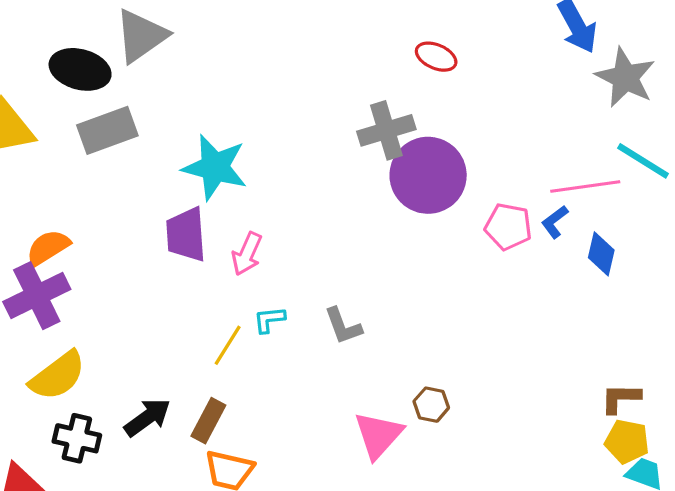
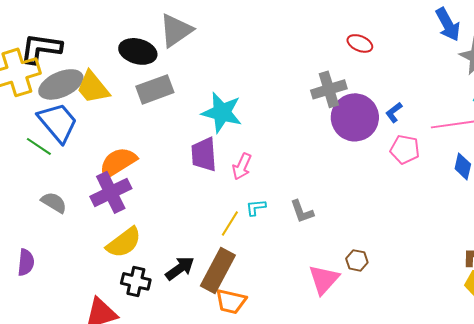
blue L-shape: (555, 222) -> (394, 112), moved
orange semicircle: (48, 247) -> (118, 162), size x1.4
brown rectangle: (208, 421) -> (218, 270), size x1.6

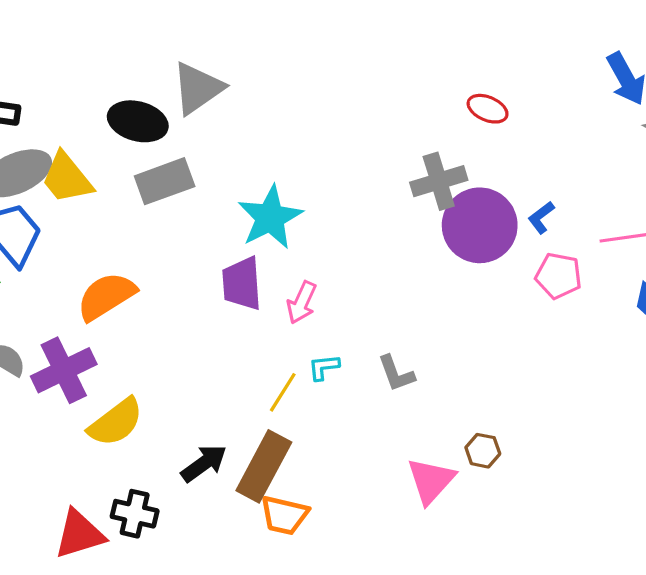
cyan star: (222, 112) -> (270, 217), turned 30
purple cross: (111, 192) -> (64, 370), moved
black cross: (136, 281) -> (135, 514), moved

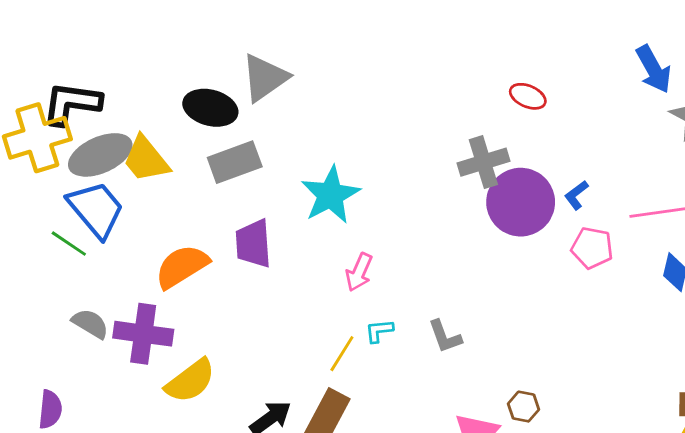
purple trapezoid: (242, 284) -> (253, 244), moved
purple cross: (64, 370) -> (143, 334), turned 34

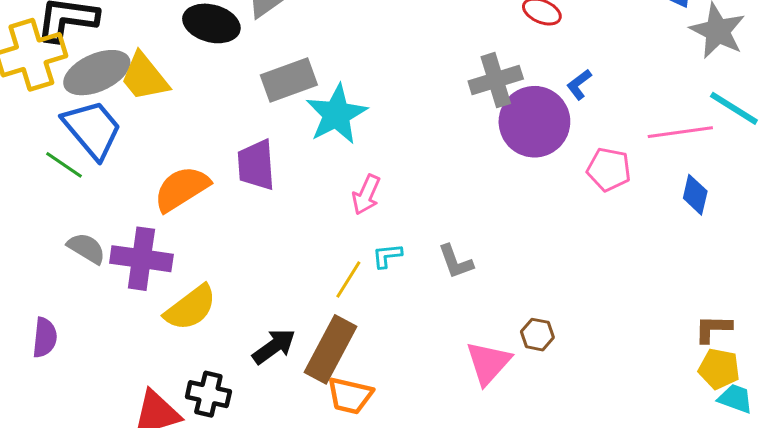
gray rectangle: (235, 162) -> (289, 80), moved
blue L-shape: (576, 195) -> (579, 84), moved

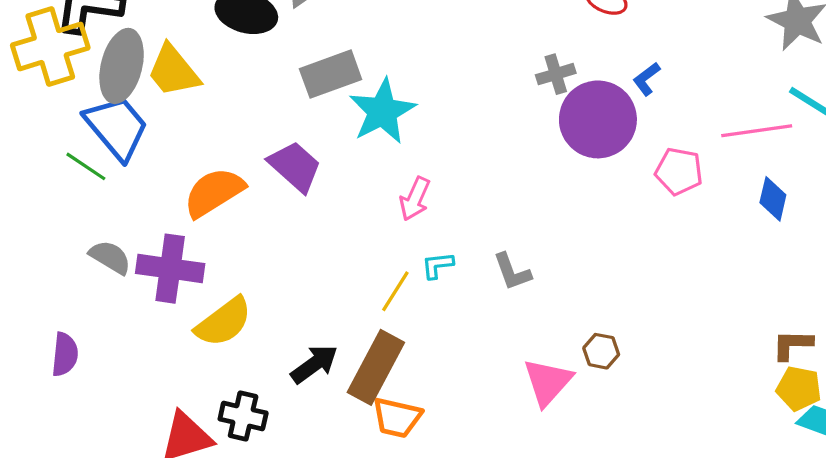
gray ellipse: (97, 73) -> (122, 66), turned -52
gray cross: (496, 80) -> (556, 74), size x0.7
purple trapezoid: (256, 165) -> (295, 166), turned 136

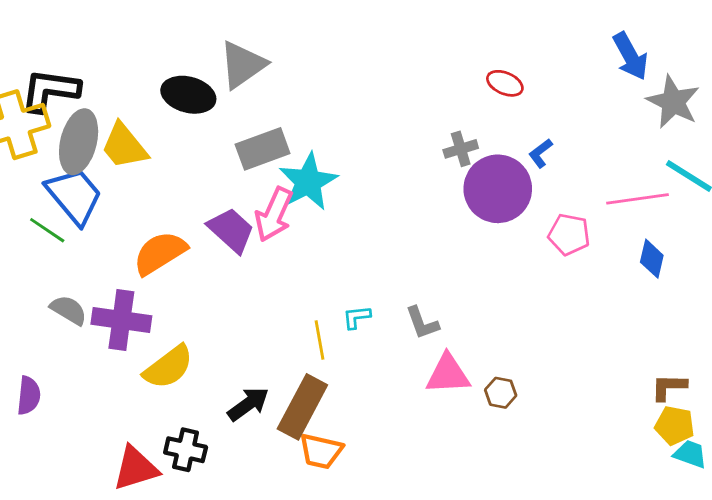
pink arrow: (415, 199) -> (274, 214), moved, size x1.4
yellow line: (395, 291) -> (320, 340), turned -42
pink triangle: (548, 382) -> (448, 374), moved, turned 45

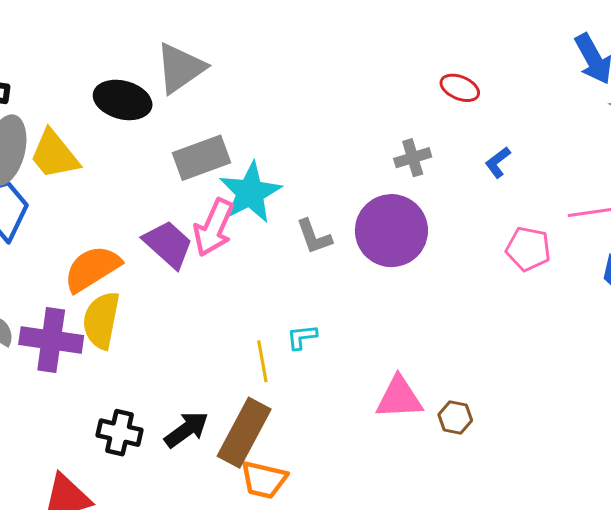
purple circle: (498, 189) -> (391, 231), moved
gray L-shape: (422, 323) -> (314, 237), moved
yellow semicircle: (168, 367) -> (101, 320), moved, turned 138
black cross: (186, 450) -> (120, 433), moved

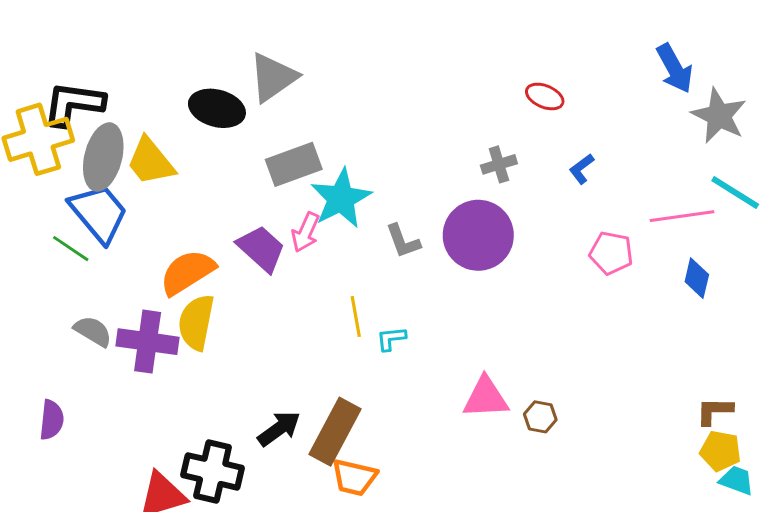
pink arrow: (214, 228) -> (306, 232), size x0.7
yellow line: (262, 361) -> (356, 316), moved
black cross: (120, 433) -> (213, 471), moved, size x1.4

